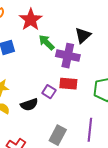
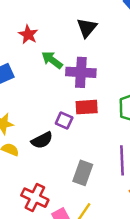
red star: (31, 20) -> (28, 35), size x0.7
black triangle: (83, 35) -> (87, 28), moved

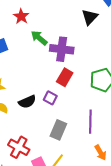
black triangle: (87, 28) -> (90, 17), moved
red rectangle: (87, 107) -> (65, 77), turned -60
purple square: (64, 121) -> (50, 98), moved

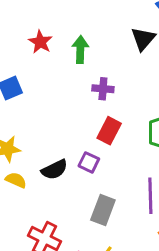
green arrow: (39, 38) -> (80, 50), moved, turned 54
purple cross: (62, 49) -> (103, 89), size x0.6

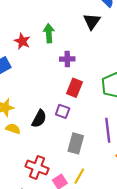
red star: (40, 42) -> (22, 41), moved
black semicircle: (55, 170) -> (39, 119), turned -30

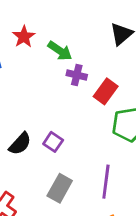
green arrow: (49, 33) -> (60, 51), moved, turned 114
red rectangle: (74, 88) -> (106, 91), moved

